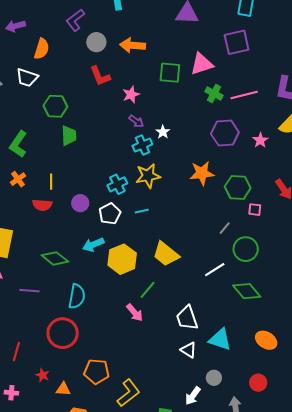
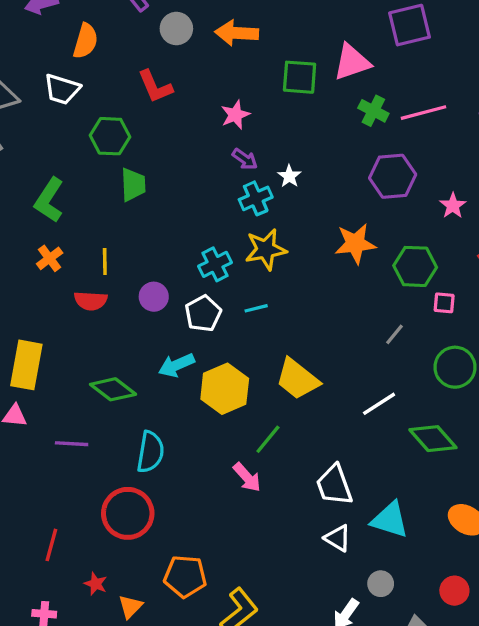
red L-shape: (100, 76) -> (155, 87), moved
pink star: (260, 140) -> (453, 206), moved
green circle: (246, 249) -> (455, 367), moved
orange triangle: (63, 389) -> (130, 607), turned -49

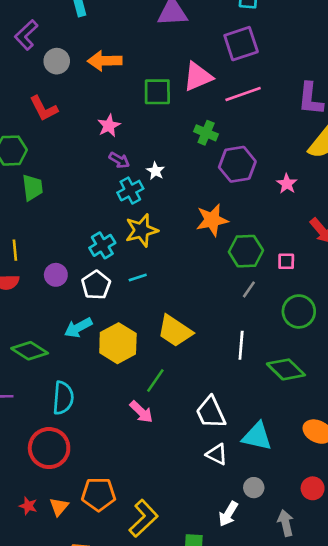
green cross: (373, 111) -> (206, 133), moved
pink line: (424, 113) -> (243, 94), moved
green hexagon: (415, 266) -> (246, 251), moved
white line: (379, 404) -> (241, 345), turned -48
orange triangle: (130, 607) -> (59, 507), moved

